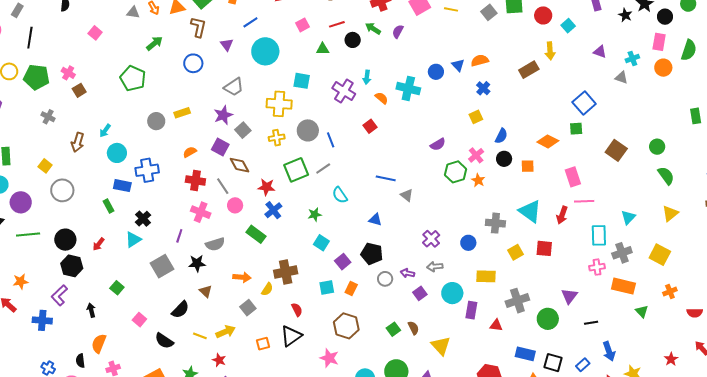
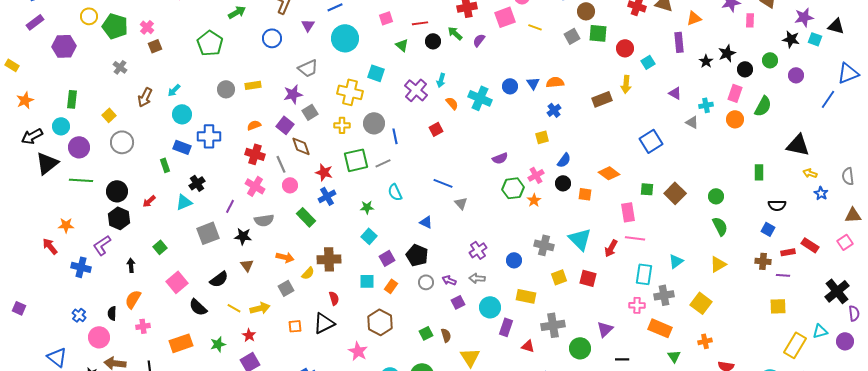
green triangle: (323, 49) -> (402, 45), turned 32
green square: (576, 129) -> (647, 189), moved
pink square: (139, 320) -> (177, 282), size x1.5

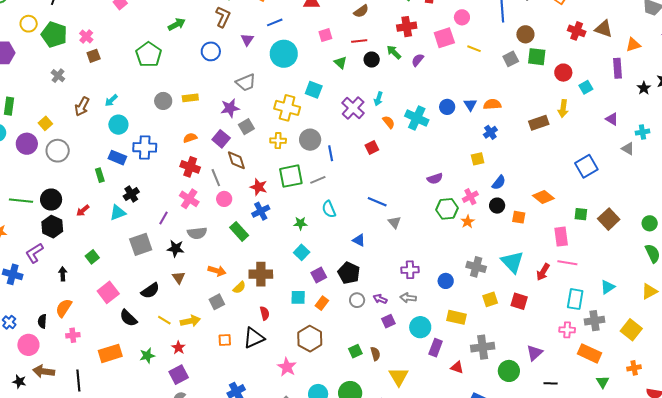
purple circle: (79, 147) -> (27, 144), moved
green line: (81, 180) -> (21, 201), moved
purple cross: (478, 250) -> (410, 270), turned 30

